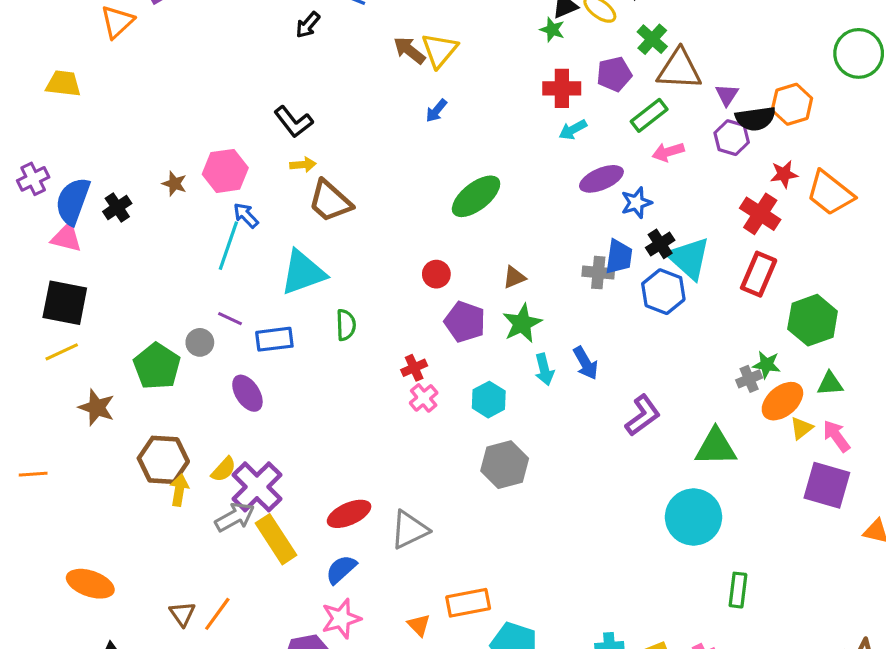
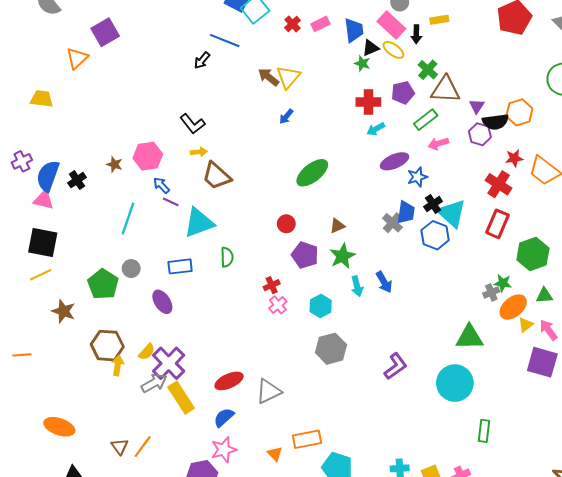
cyan line: (228, 246) -> (128, 219), moved
gray cross: (598, 273) -> (392, 223), turned 36
purple line: (230, 319) -> (171, 202), moved
purple L-shape: (643, 415) -> (396, 366), moved

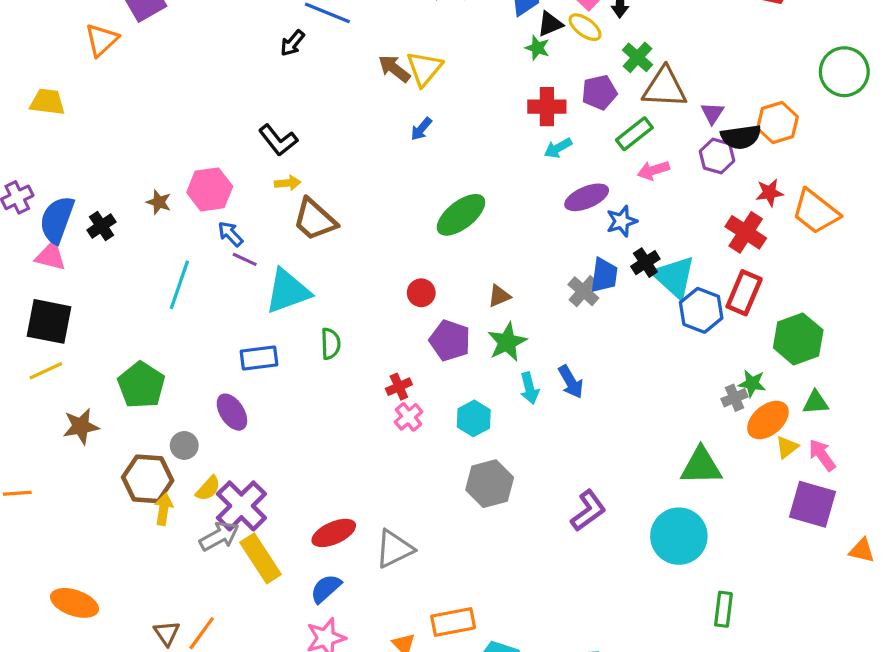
blue hexagon: (435, 235) -> (701, 310), moved
gray circle: (131, 269) -> (184, 445), moved
brown star: (63, 311) -> (81, 426), turned -30

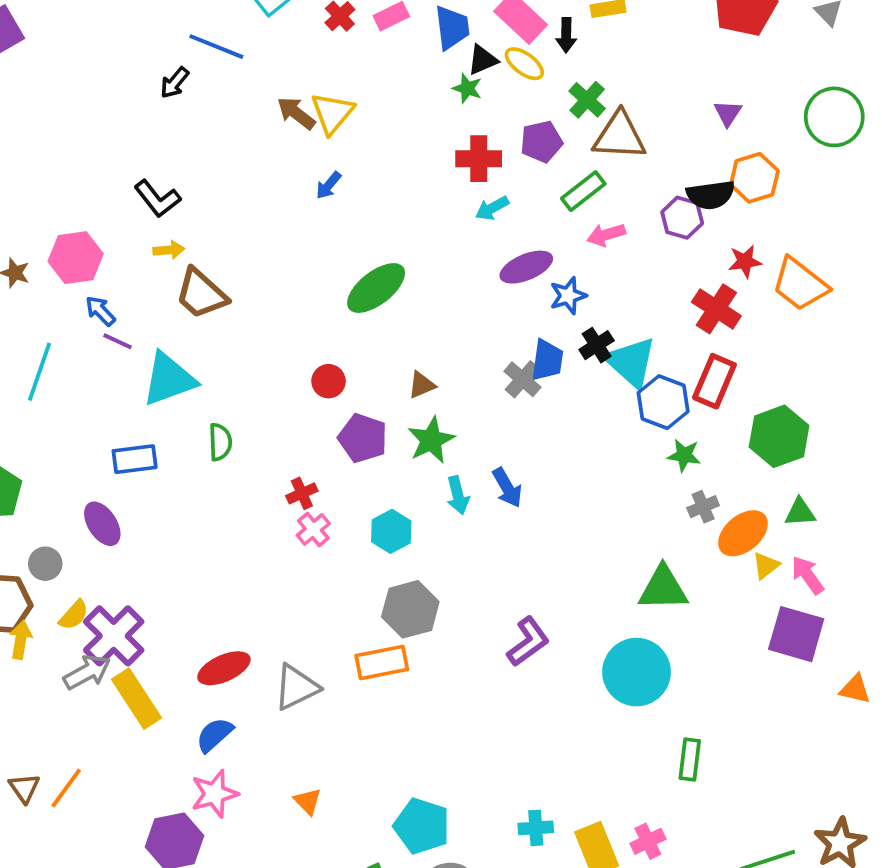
purple triangle: (712, 113) -> (728, 113), moved
green star: (752, 383) -> (684, 455), moved
orange rectangle: (453, 622) -> (382, 663), moved

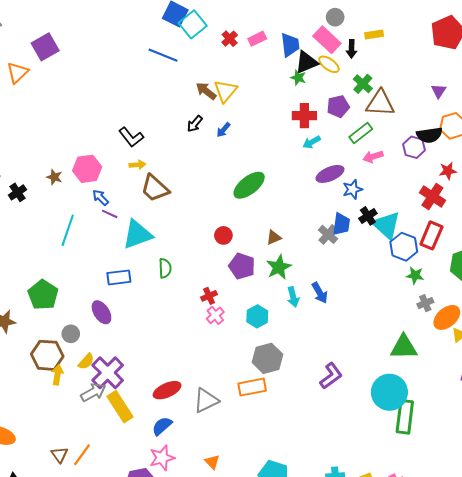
black triangle: (483, 60) -> (306, 62), size x1.4
black arrow: (175, 83) -> (195, 124), moved
green rectangle: (690, 760) -> (405, 417), moved, size x1.5

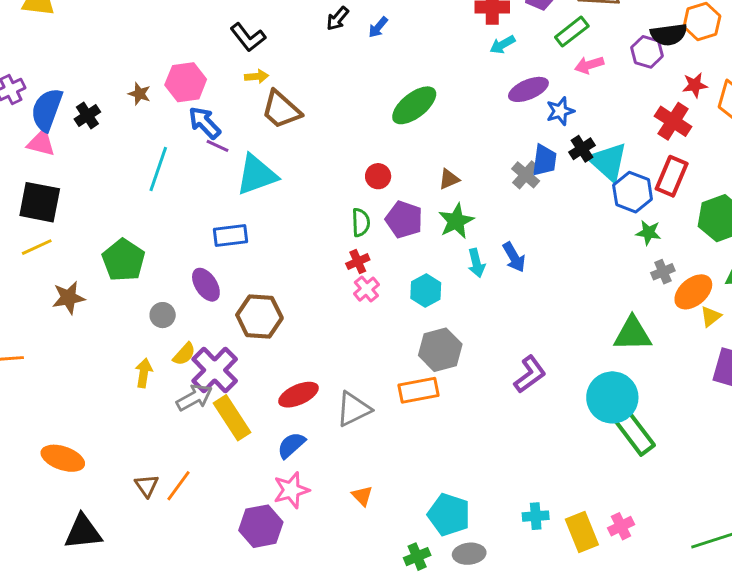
blue arrow: (100, 198) -> (205, 123), size x1.4
green semicircle: (165, 268) -> (361, 222), moved
brown hexagon: (47, 355) -> (259, 316), moved
green rectangle: (405, 417) -> (634, 432), turned -44

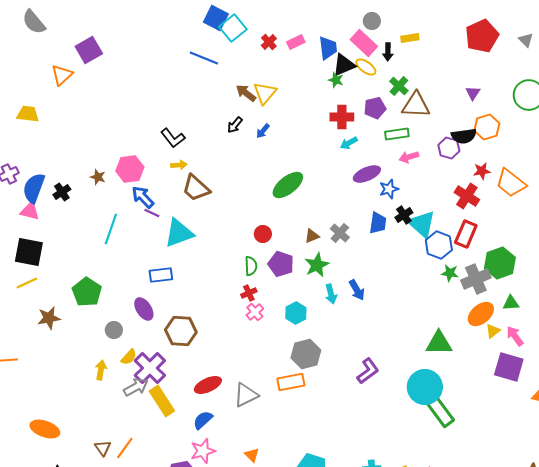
green rectangle: (572, 32) -> (397, 134), turned 30
gray cross: (526, 175) -> (340, 233), moved
gray cross: (663, 272) -> (476, 279), moved, size x1.8

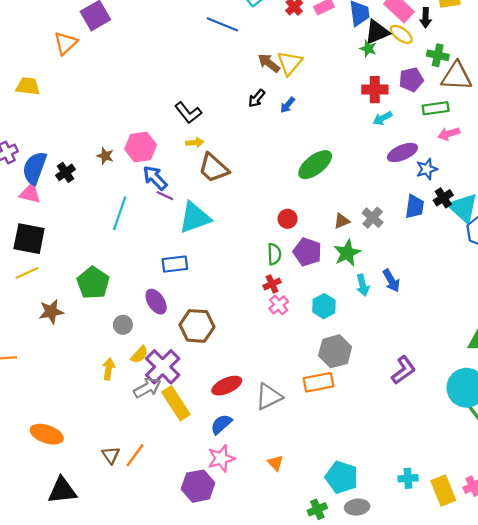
green cross: (399, 86) -> (438, 55), turned -30

